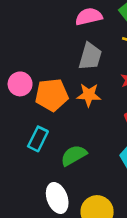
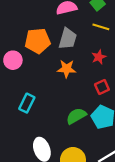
orange pentagon: (52, 95) -> (38, 41), moved
green semicircle: (74, 155) -> (76, 116), moved

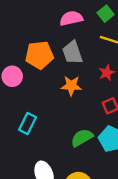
gray trapezoid: (68, 39) -> (72, 53), turned 145

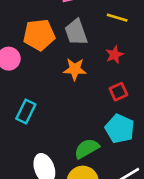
green semicircle: (82, 138) -> (87, 149), moved

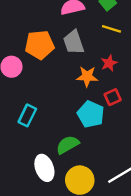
orange star: (75, 69) -> (87, 76), moved
cyan pentagon: (120, 129) -> (91, 114), moved
green semicircle: (87, 149) -> (68, 145), moved

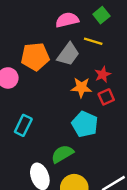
yellow line: (111, 29) -> (93, 41), moved
gray trapezoid: (74, 42) -> (68, 54), turned -125
red square: (113, 97) -> (106, 97), moved

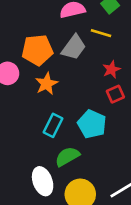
orange star: (81, 87) -> (46, 84), moved, turned -30
cyan rectangle: (23, 125) -> (53, 125), moved

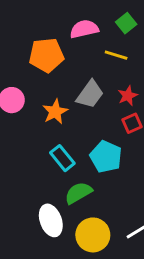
gray trapezoid: (74, 47) -> (90, 94), moved
orange pentagon: (37, 50) -> (46, 55), moved
cyan rectangle: (53, 125) -> (62, 158), turned -65

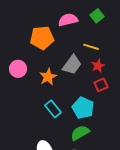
yellow line: (116, 55) -> (91, 47), moved
green semicircle: (78, 193) -> (80, 133), moved

